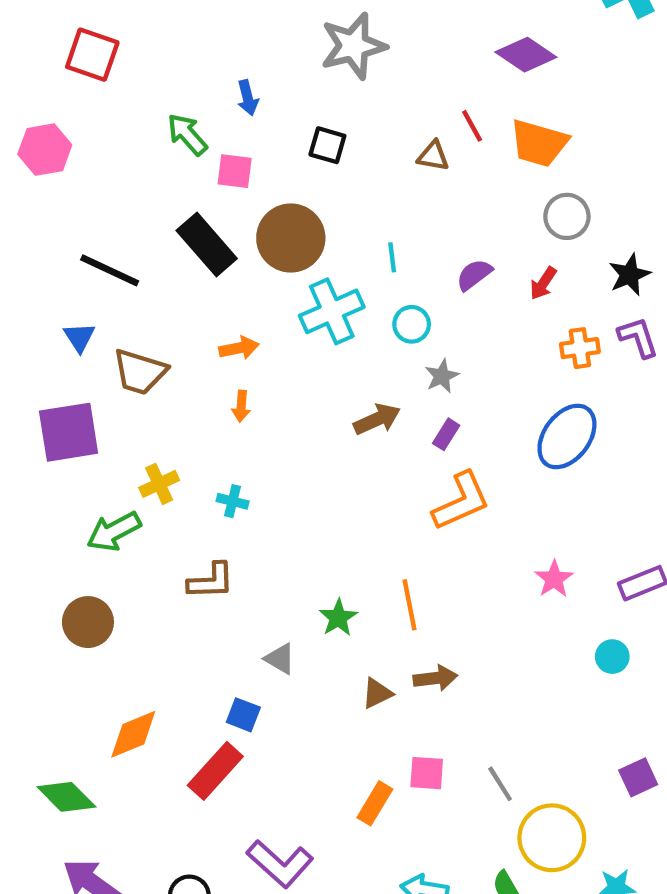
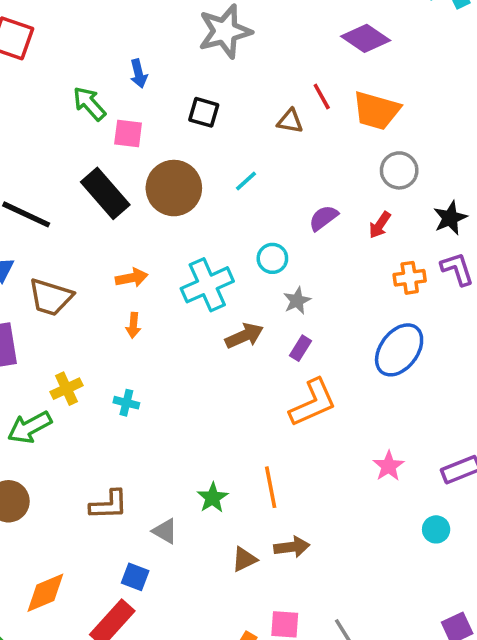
cyan line: (392, 257) -> (246, 181), moved, turned 55
cyan cross: (332, 311) -> (207, 285), moved
brown L-shape: (211, 581) -> (109, 505), moved

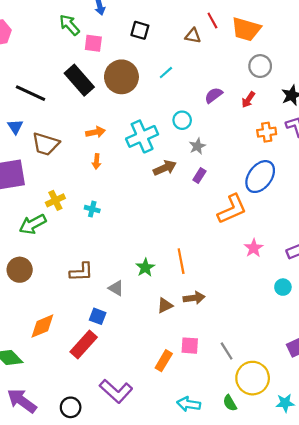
orange L-shape: (313, 403) -> (232, 209), moved

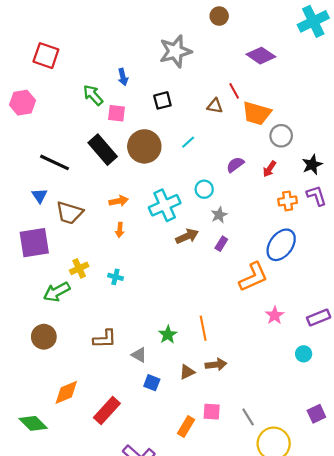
orange trapezoid: (246, 29) -> (257, 113), moved
black square: (140, 30) -> (162, 100), turned -30
blue square: (98, 316) -> (152, 383), moved

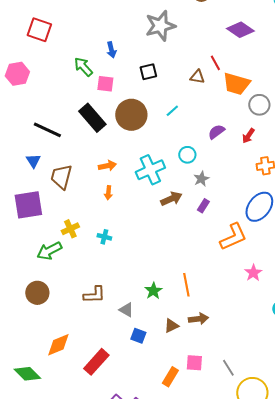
brown trapezoid: (69, 213) -> (61, 177), turned 88

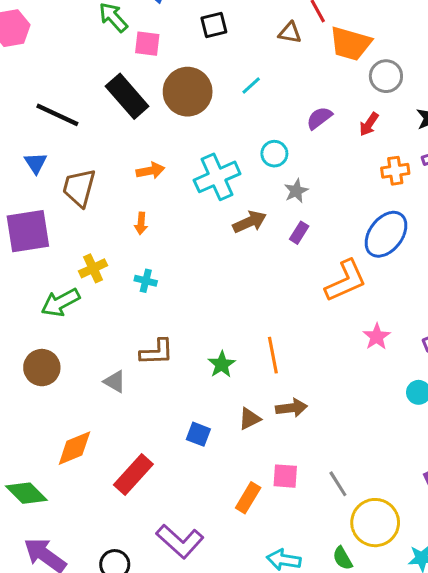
orange arrow: (108, 193) -> (141, 223), moved
brown L-shape: (94, 295) -> (157, 352), moved
gray triangle: (126, 310) -> (115, 382), moved

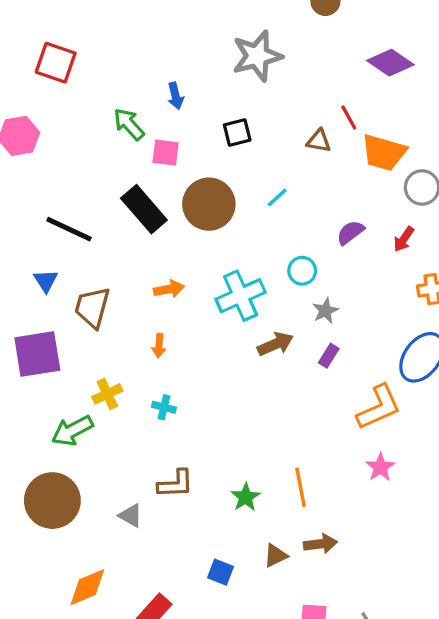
pink star: (377, 337) -> (380, 467), moved
brown circle: (42, 368) -> (52, 501), size x1.4

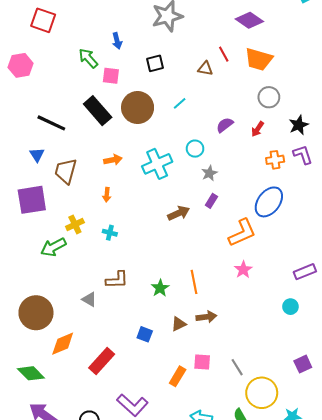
orange trapezoid: (384, 153) -> (259, 59), moved
brown arrow: (275, 344) -> (179, 213), moved
brown circle: (52, 501) -> (36, 313), moved

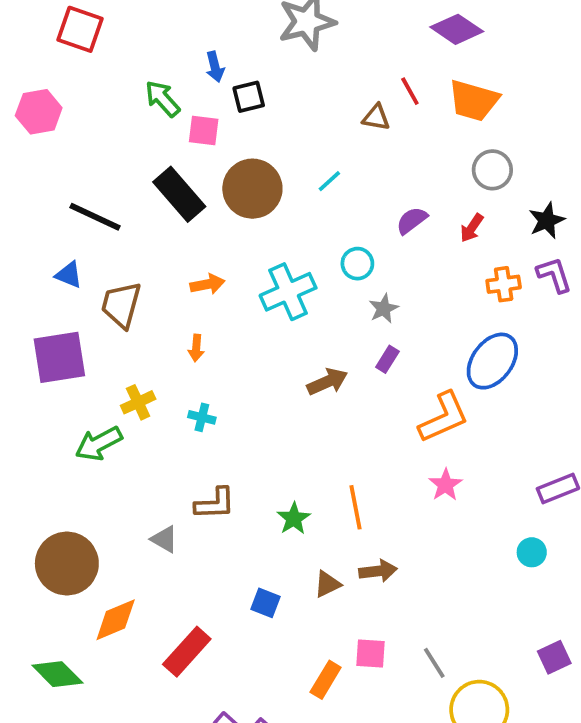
black square: (155, 63) -> (249, 97), moved
blue triangle: (37, 155) -> (69, 275), turned -35

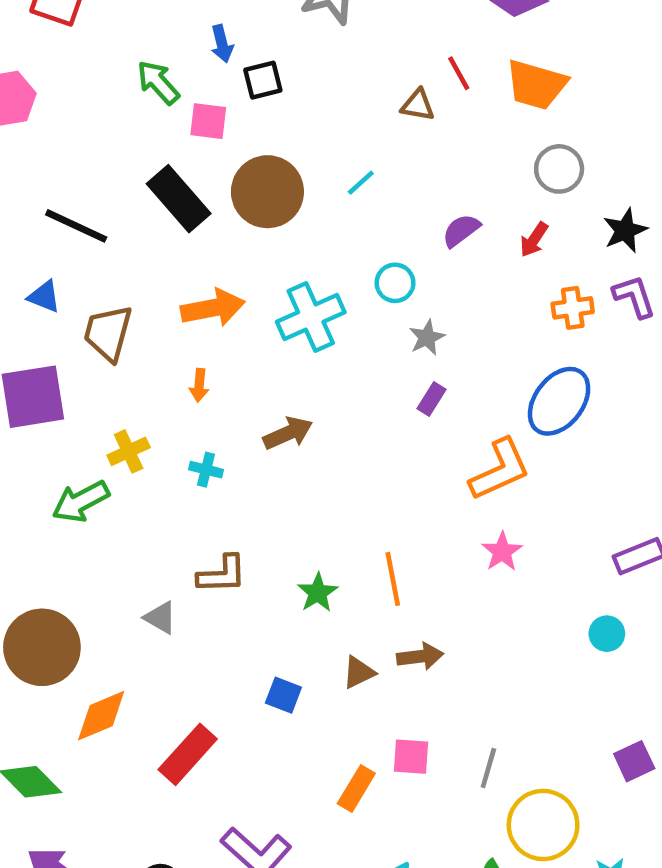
orange arrow: (207, 284) -> (213, 308), size x1.5
brown arrow: (327, 382) -> (288, 433), moved
gray line: (434, 663) -> (488, 768), turned 48

